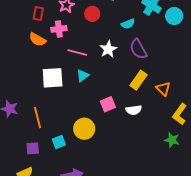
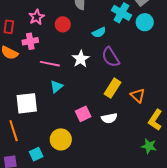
white square: (53, 78) -> (27, 103), moved

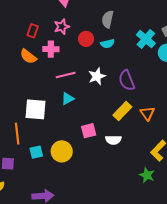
cyan semicircle: (99, 32) -> (108, 44), moved
pink line: (50, 64) -> (66, 75), turned -36
orange triangle: (138, 95) -> (147, 113), moved
cyan square: (36, 154) -> (36, 152), moved

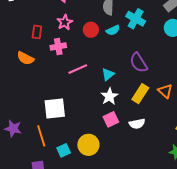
cyan cross: (146, 39) -> (136, 19), moved
orange semicircle: (28, 56) -> (25, 58), moved
white star: (97, 76) -> (109, 96), moved
cyan triangle: (68, 99) -> (108, 74), moved

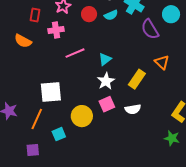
purple semicircle: (139, 63) -> (150, 29), moved
orange triangle: (165, 91) -> (162, 62), moved
orange line: (41, 136) -> (37, 119), turned 40
yellow circle: (88, 145) -> (82, 116), moved

